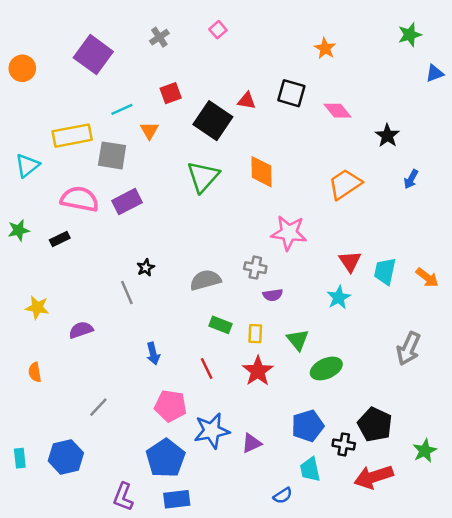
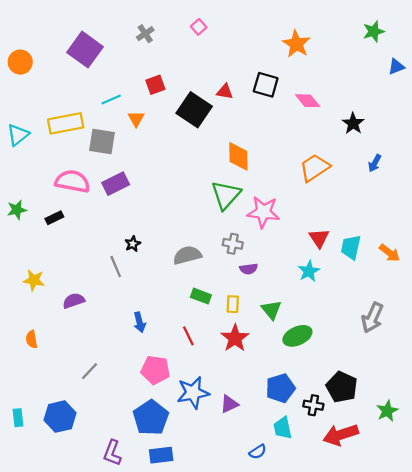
orange star: (325, 48) -> (296, 44), size x1.4
cyan triangle: (27, 165) -> (18, 135), moved
green triangle: (203, 177) -> (226, 195), moved

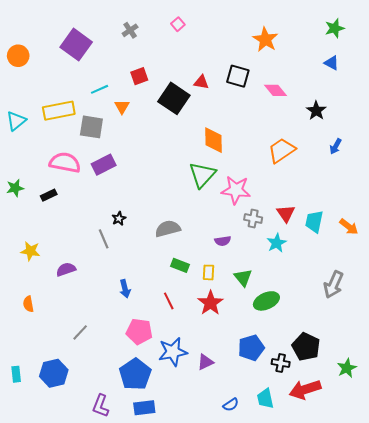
blue triangle: (396, 67) -> (332, 63), moved, turned 49
gray cross: (233, 244) -> (253, 219), moved
cyan trapezoid: (283, 428) -> (265, 399), moved

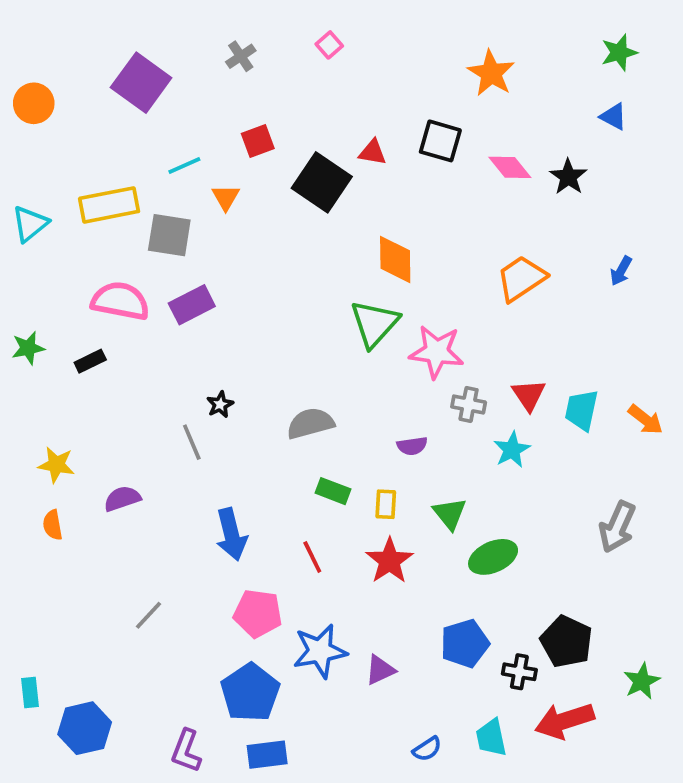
black star: (316, 111) -> (568, 177), moved
blue arrow: (125, 289) -> (231, 534), size x1.5
orange semicircle: (28, 304) -> (53, 525), moved
blue hexagon: (54, 373) -> (85, 728), moved

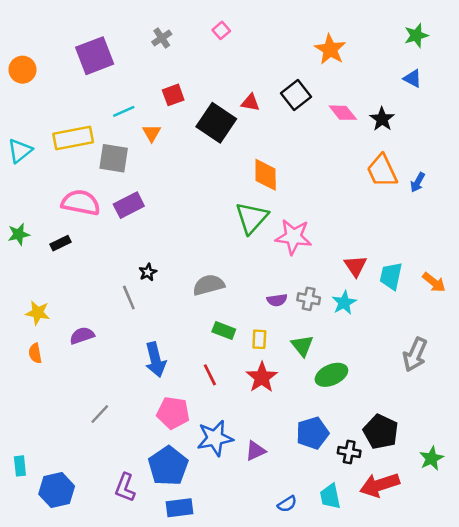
purple square: (141, 83) -> (95, 56), turned 33
black square: (440, 141) -> (296, 95), turned 36
orange trapezoid: (521, 278) -> (382, 171), moved, turned -81
gray cross: (469, 404) -> (309, 299), moved
purple L-shape: (186, 751) -> (125, 487), moved

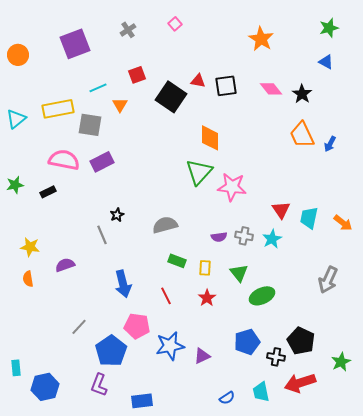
black square: (296, 95) -> (226, 86), moved, turned 30
red star: (262, 377) -> (207, 298), size x0.7
blue pentagon: (168, 466) -> (111, 351), moved

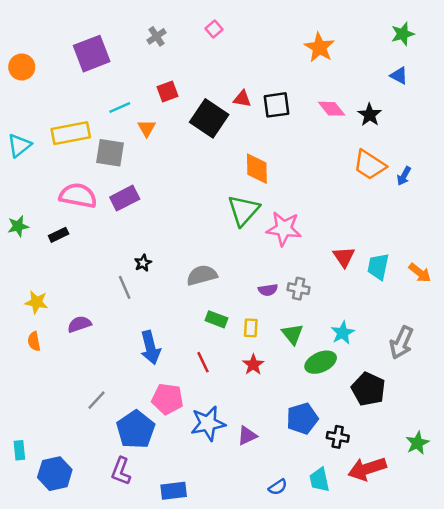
orange trapezoid: (302, 135) -> (370, 165), turned -32
cyan star: (272, 239) -> (343, 333), moved
black pentagon: (301, 341) -> (368, 389), moved

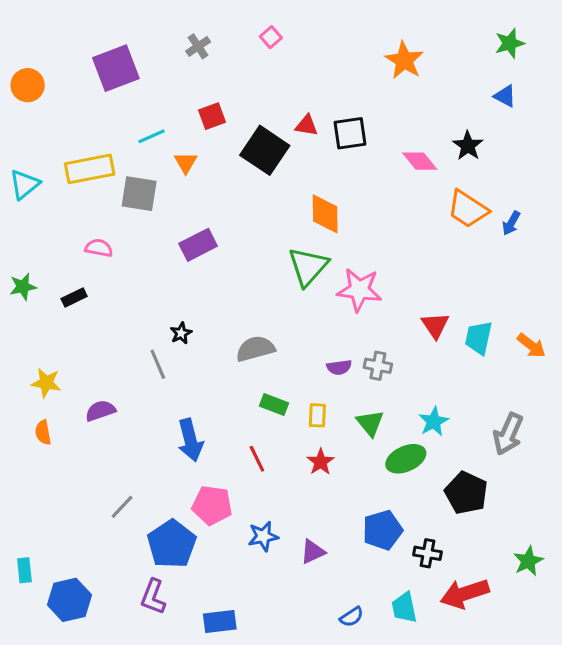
pink diamond: (332, 109) -> (420, 161), moved
pink semicircle: (78, 196) -> (99, 248), size x0.6
purple rectangle: (125, 198) -> (198, 245), moved
blue star: (208, 423) -> (263, 536), size x0.7

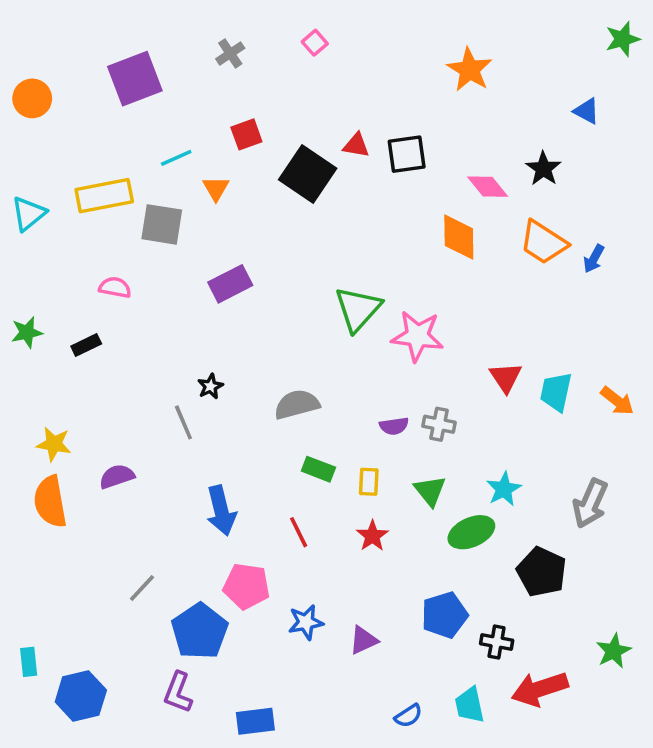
green star: (510, 43) -> (623, 39), moved
orange diamond: (325, 214) -> (459, 237), moved
orange semicircle: (43, 432) -> (50, 502), size x1.8

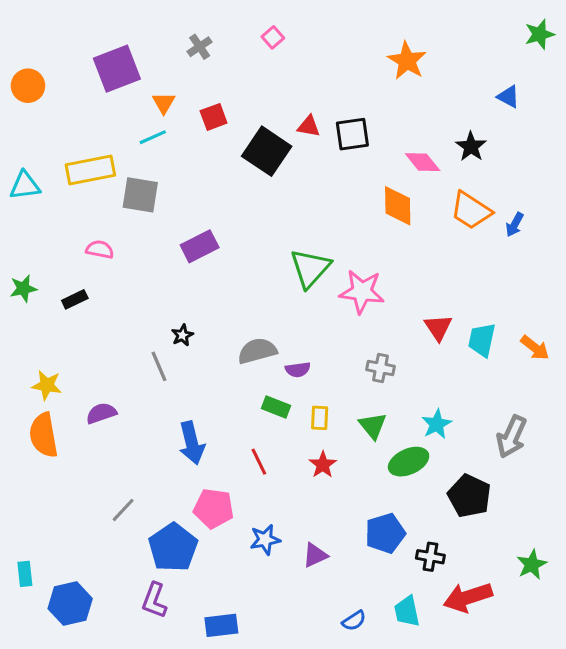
orange triangle: (216, 188) -> (164, 103), moved
cyan triangle: (29, 214) -> (25, 186), turned 32
purple semicircle: (394, 426) -> (298, 370), moved

